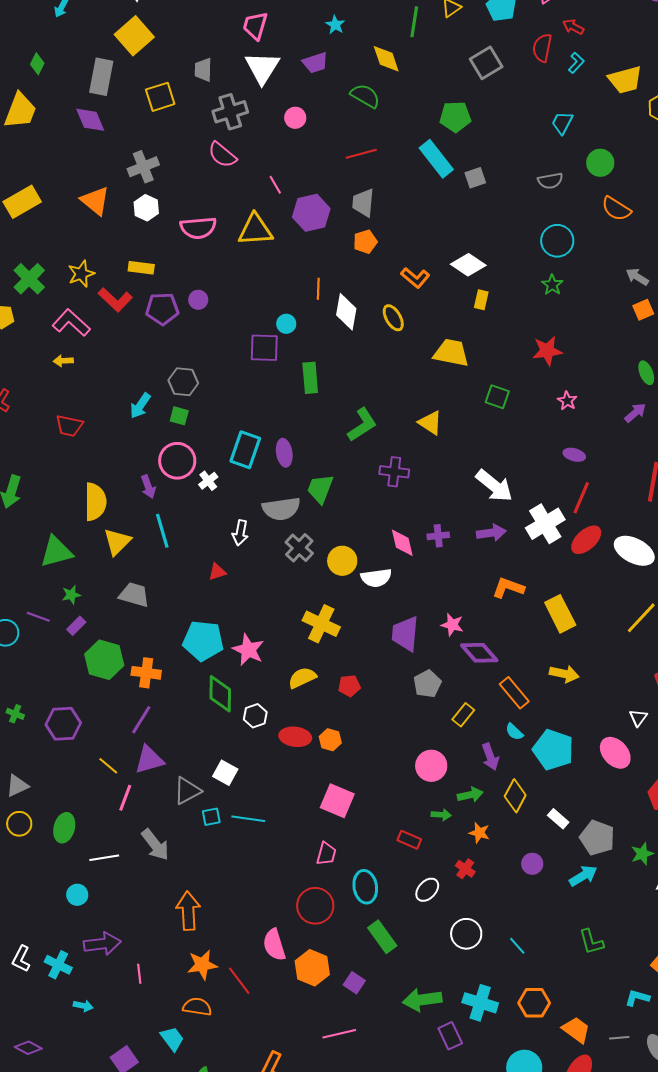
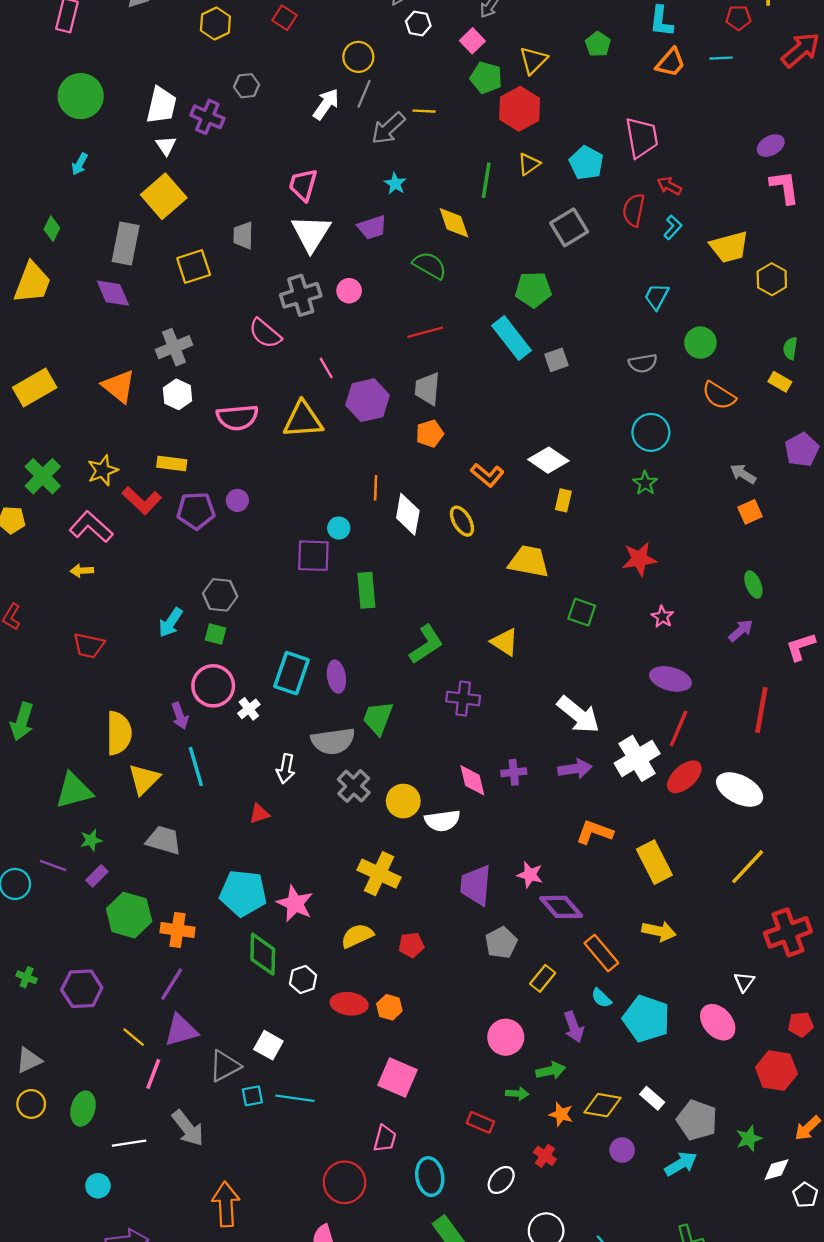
gray cross: (230, 112) -> (301, 295), moved
purple ellipse: (574, 455) -> (670, 679), size x1.6
yellow diamond: (515, 796) -> (603, 1105), moved, turned 72
red circle: (315, 906) -> (344, 1182), moved

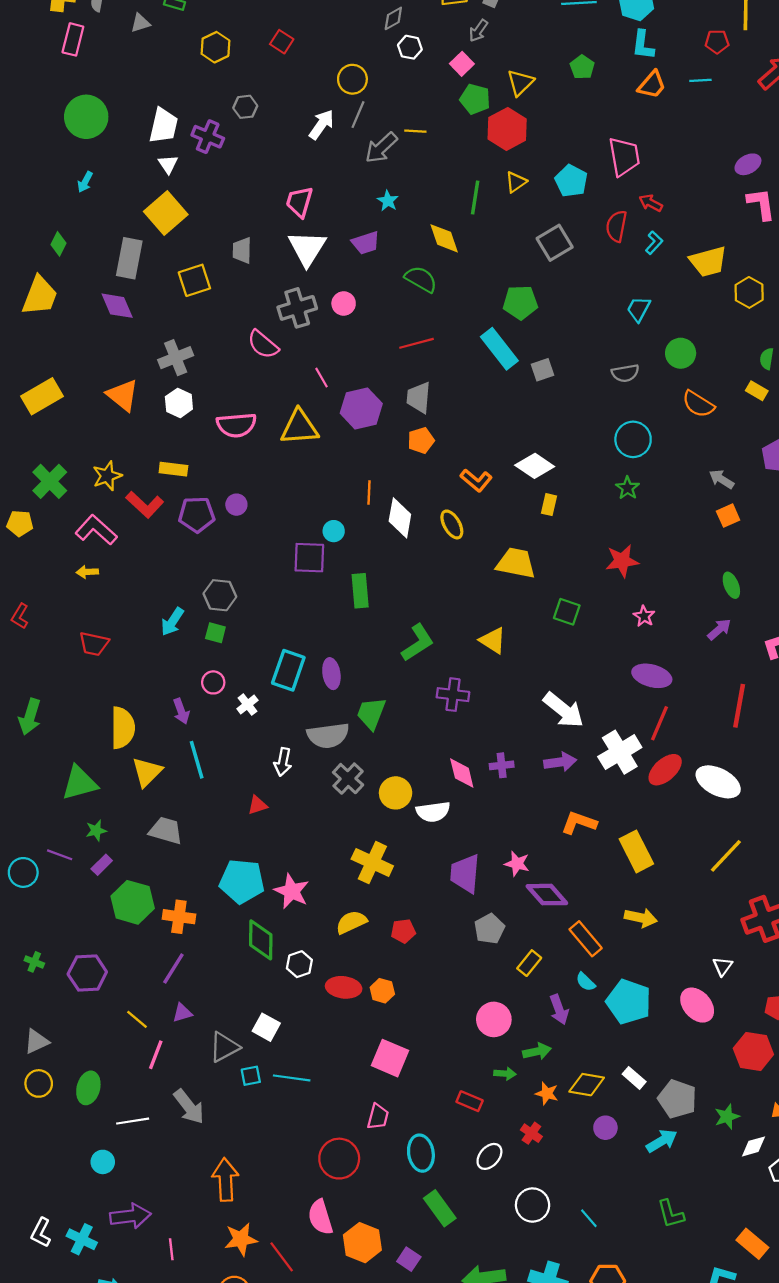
pink circle: (213, 686) -> (213, 682), size x0.6
purple triangle: (181, 1030) -> (182, 1013), size x0.6

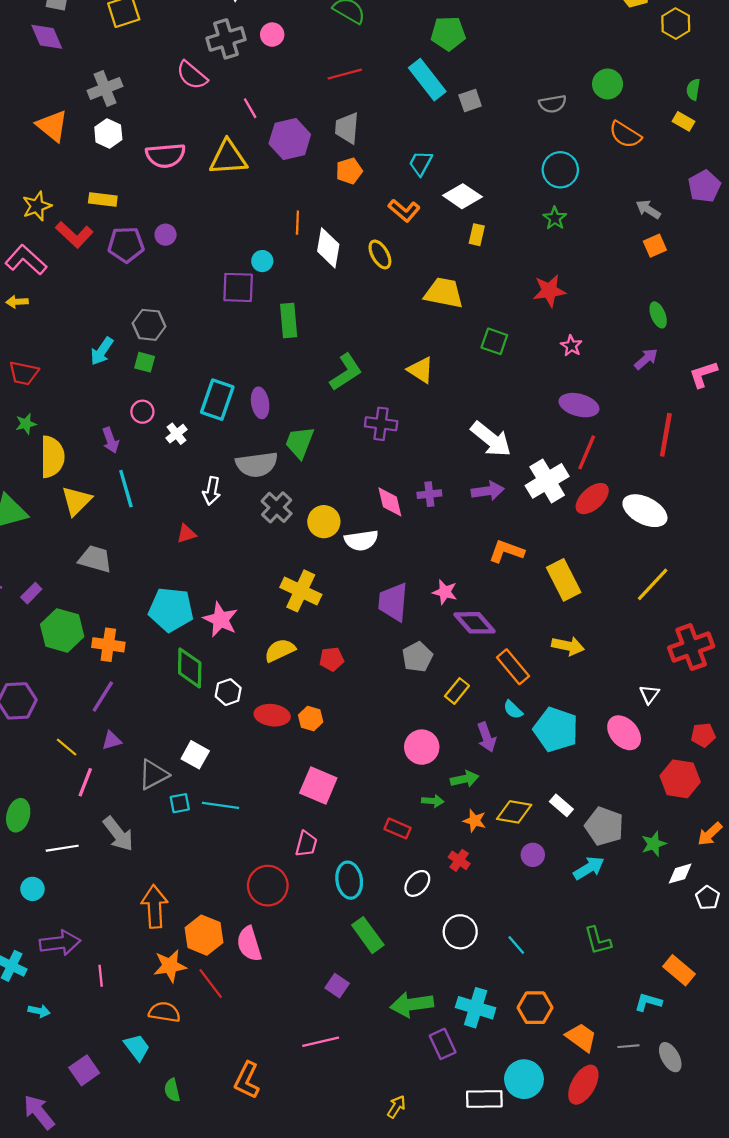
cyan trapezoid: (639, 309) -> (421, 163), moved
green star: (96, 830) -> (26, 424), moved
orange hexagon: (362, 1243) -> (204, 935), moved

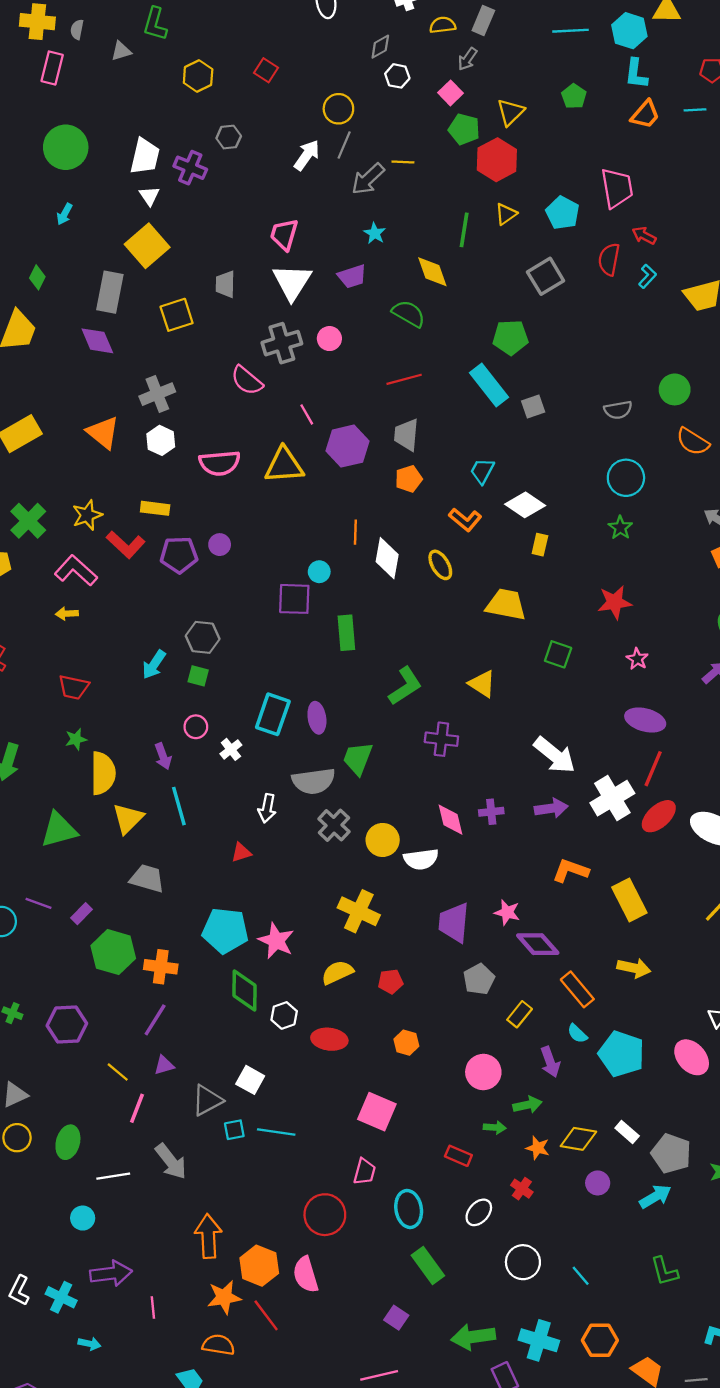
orange hexagon: (311, 718) -> (406, 1043), moved

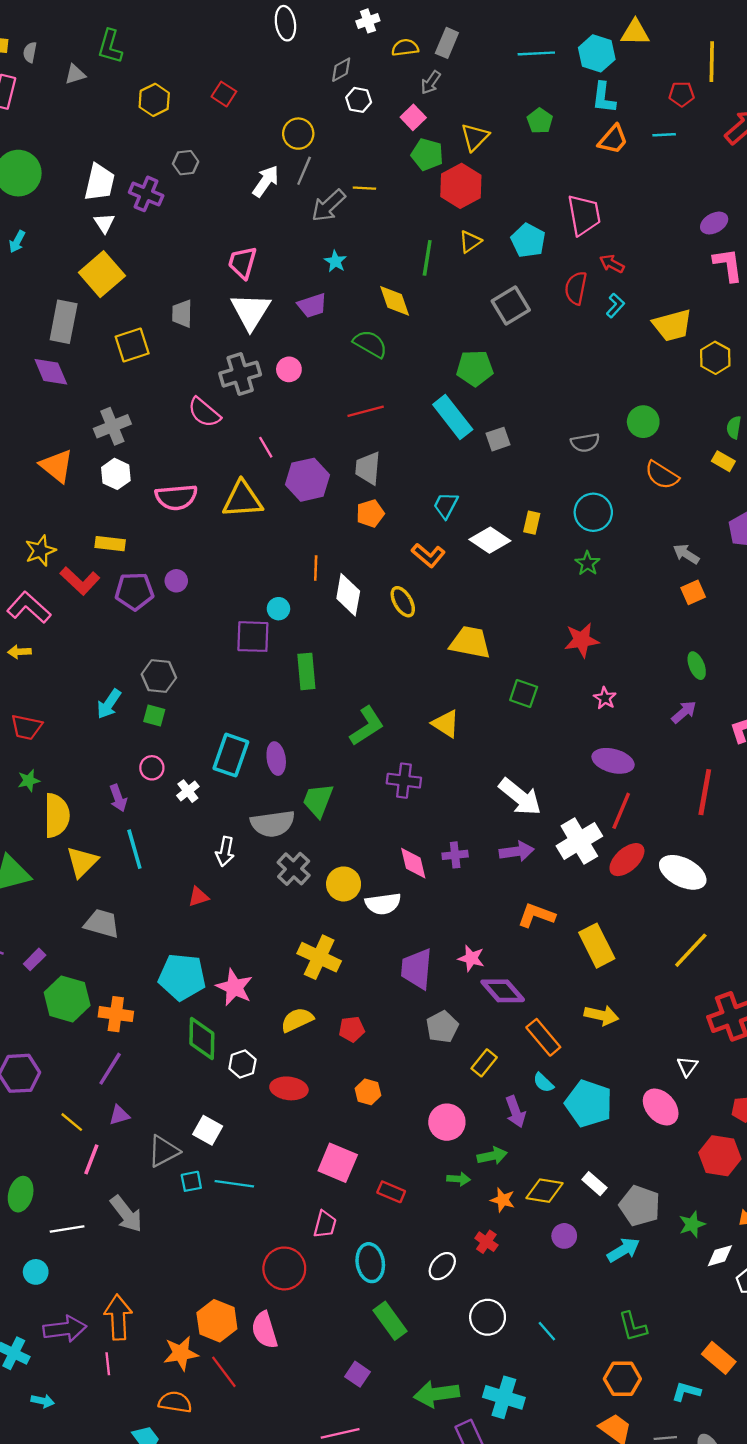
yellow rectangle: (540, 545) -> (532, 523), moved
red rectangle: (458, 1156) -> (391, 1192), moved
orange arrow: (208, 1236) -> (118, 1317), moved
orange hexagon: (600, 1340) -> (622, 1379), moved

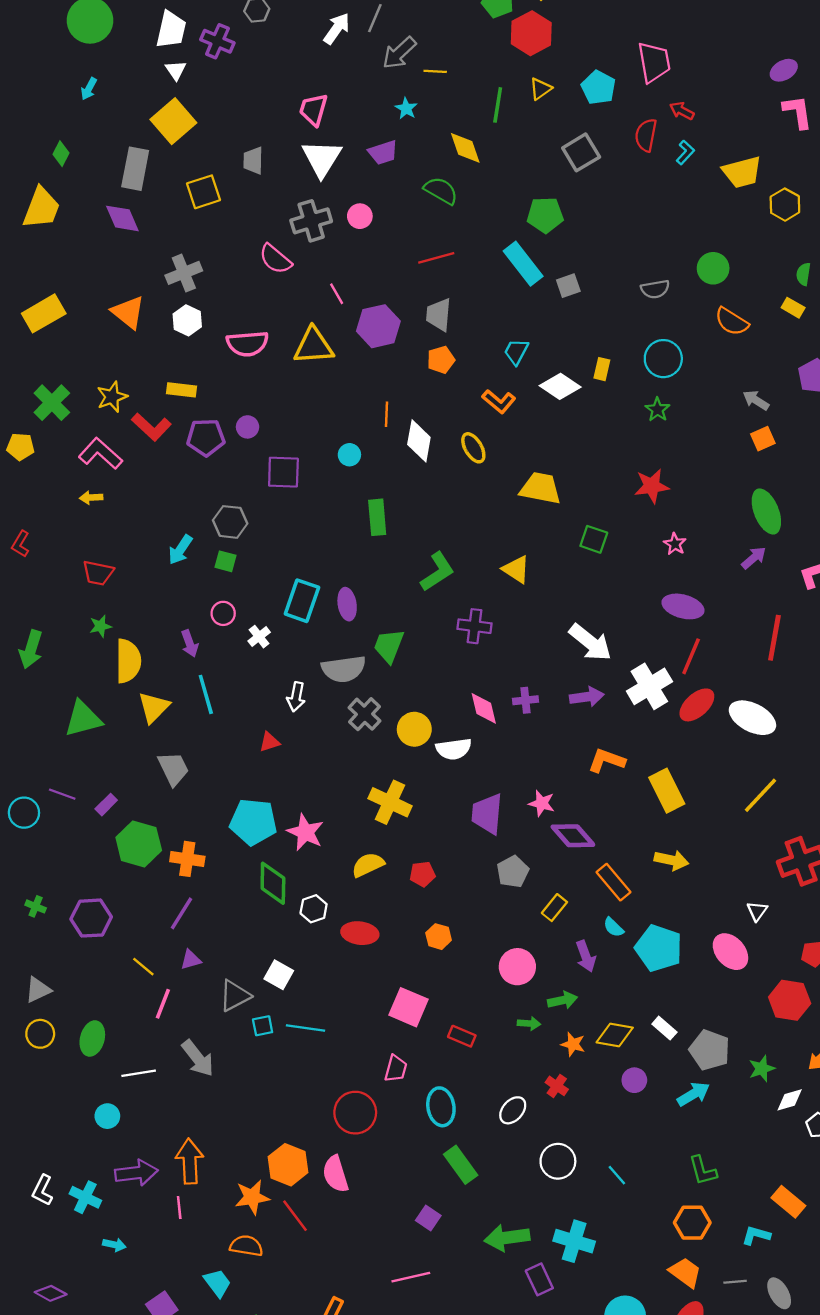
yellow line: (364, 188) -> (435, 71), moved
purple square: (253, 637) -> (283, 472), moved
green ellipse: (697, 666) -> (766, 511), size x1.6
gray trapezoid: (102, 923) -> (173, 769), turned 48

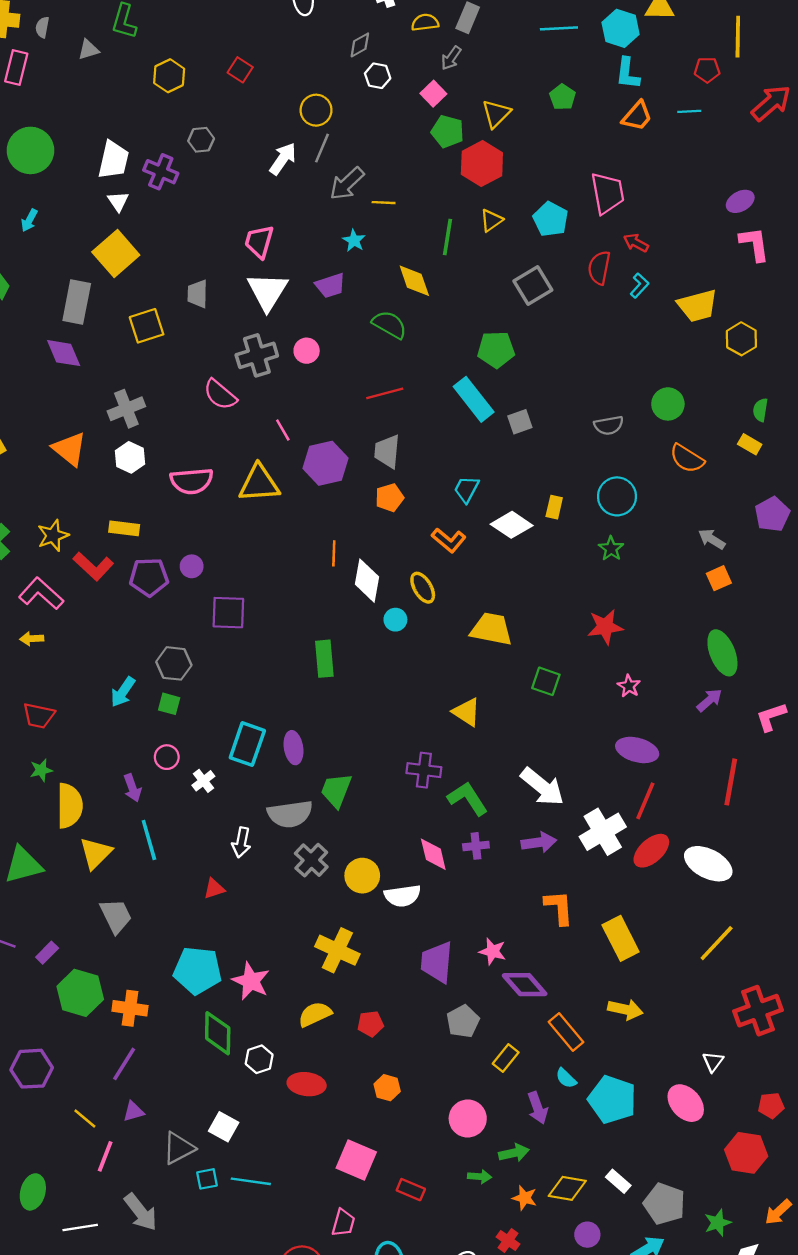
cyan circle: (349, 455) -> (395, 620), moved
green L-shape: (437, 572) -> (468, 799), moved, turned -90
orange L-shape: (607, 761) -> (559, 908), turned 66

